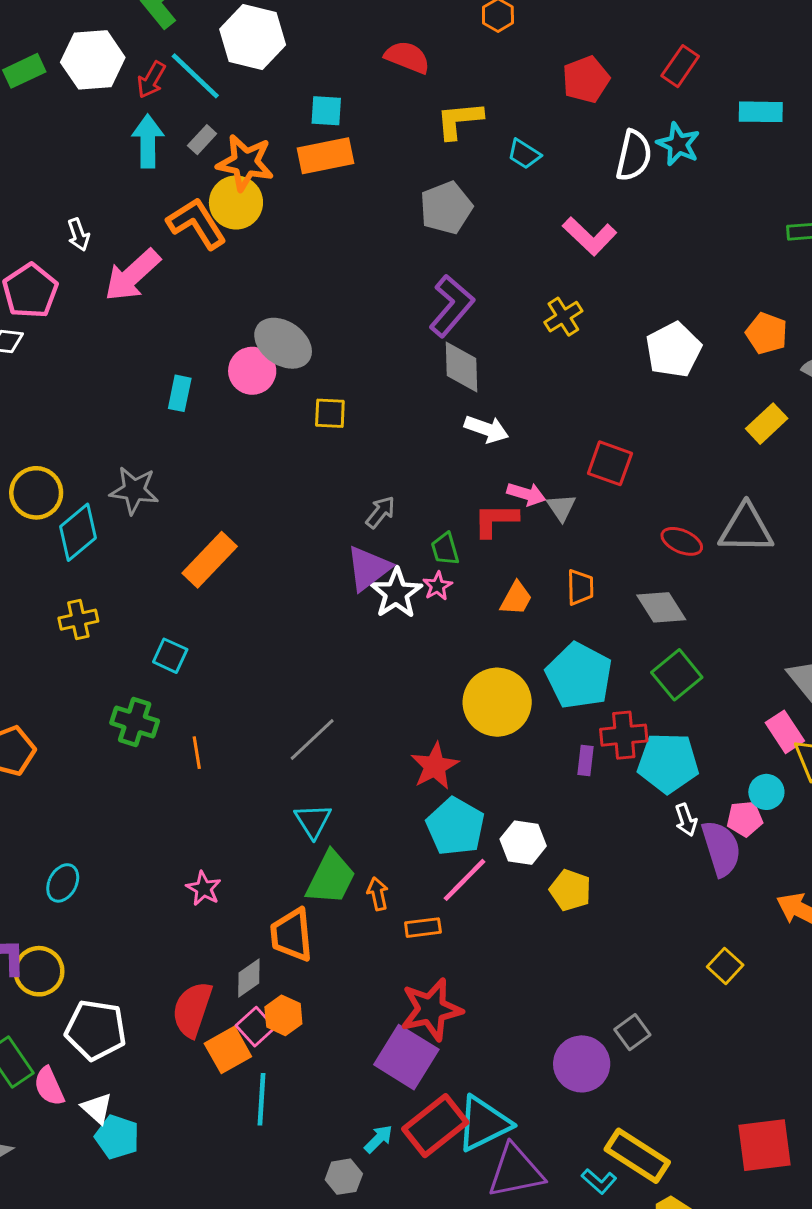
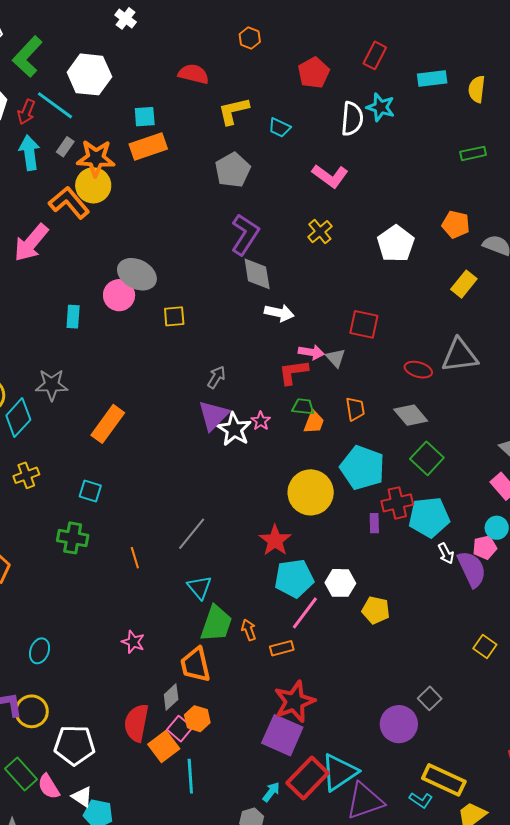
green trapezoid: (445, 549) -> (303, 407), moved, turned 120
orange line: (197, 753) -> (135, 558), moved
cyan pentagon: (455, 827) -> (294, 578), turned -30

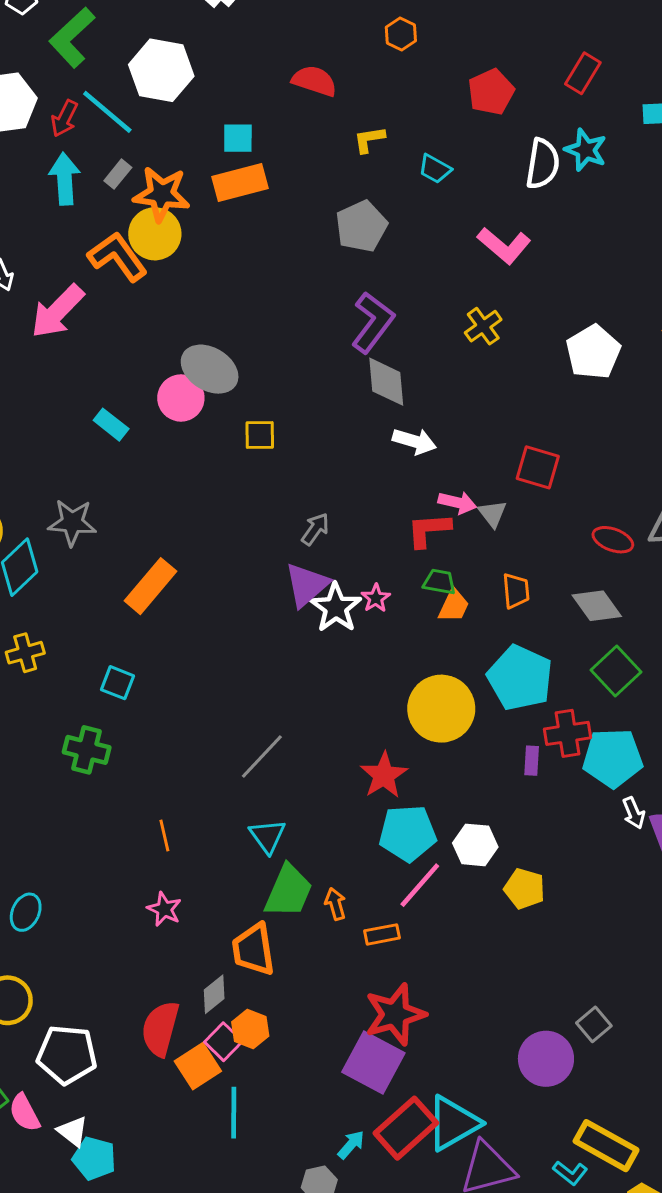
yellow L-shape: (234, 111) -> (369, 139), size x0.7
cyan rectangle: (73, 317) -> (111, 425), turned -60
orange line: (135, 558) -> (164, 836), moved

